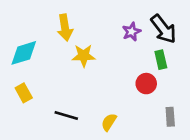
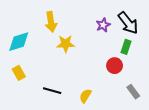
green rectangle: (161, 60) -> (126, 47), turned 32
gray rectangle: (170, 117) -> (133, 92), turned -32

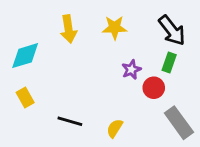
purple star: (103, 25) -> (131, 70), moved
yellow star: (66, 44) -> (115, 28), moved
gray rectangle: (133, 92) -> (179, 123), size x1.6

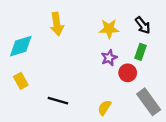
yellow star: (115, 28) -> (109, 29), moved
black arrow: (172, 30) -> (143, 25), size x0.7
yellow semicircle: (115, 128) -> (104, 108), moved

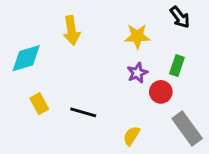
black arrow: (143, 25) -> (180, 17), moved
yellow rectangle: (21, 81) -> (39, 104), moved
black line: (58, 101) -> (83, 112), moved

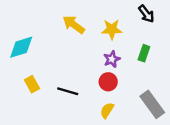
yellow arrow: (71, 30) -> (74, 25), moved, turned 135
red circle: (161, 92) -> (108, 82), moved

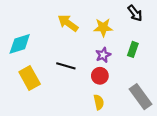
yellow rectangle: (32, 84) -> (30, 78), size x1.5
black line: (68, 91) -> (66, 66), moved
yellow semicircle: (107, 110) -> (99, 102), turned 136

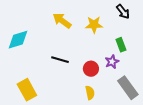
green rectangle: (133, 49) -> (121, 45), turned -40
purple star: (103, 55) -> (112, 62), moved
yellow rectangle: (30, 78) -> (27, 90), moved

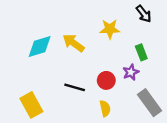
yellow arrow: (62, 21) -> (74, 43), moved
cyan diamond: (18, 40) -> (40, 47), moved
black line: (60, 60) -> (75, 87), moved

